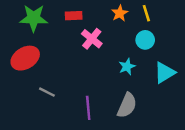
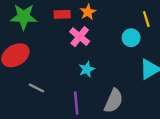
orange star: (120, 13) -> (88, 12), moved
yellow line: (146, 13) -> (146, 19), moved
cyan star: (127, 67) -> (87, 69), moved

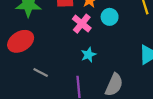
cyan circle: (131, 38) -> (110, 17), moved

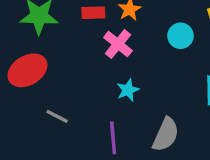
cyan circle: (110, 17) -> (181, 36), moved

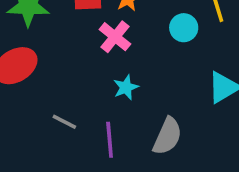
gray line: (57, 116) -> (64, 122), moved

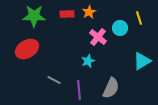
pink cross: (115, 37) -> (98, 37), moved

